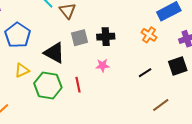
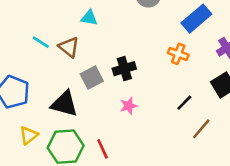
red line: (78, 85) -> (103, 149), moved
brown line: (161, 105) -> (201, 129), moved

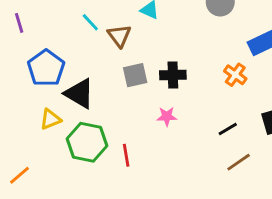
black triangle: (64, 104) -> (79, 94), moved

